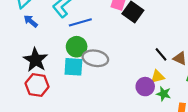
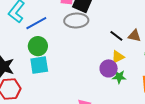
gray ellipse: (95, 58) -> (76, 21), moved
green star: (164, 94) -> (119, 77), moved

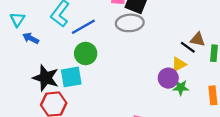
black line: (116, 36) -> (188, 47), moved
cyan square: (39, 65) -> (71, 77), moved

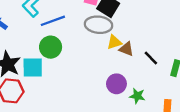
brown triangle: (198, 39) -> (126, 49), moved
yellow triangle: (179, 64) -> (114, 42), moved
purple circle: (168, 78) -> (116, 84), moved

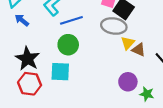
yellow triangle: (114, 42) -> (128, 43), turned -32
cyan square: (33, 67) -> (60, 72), moved

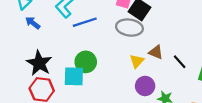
yellow triangle: (128, 43) -> (137, 61), moved
green circle: (68, 45) -> (86, 62), moved

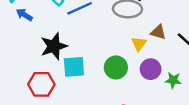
green circle: (86, 62) -> (116, 67), moved
black star: (39, 63) -> (54, 46), moved, turned 30

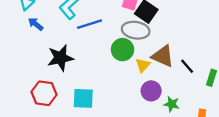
brown triangle: (158, 32) -> (163, 56), size x1.5
cyan square: (74, 67) -> (83, 98), moved
green circle: (116, 67) -> (123, 50), moved

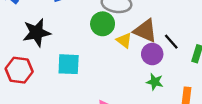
yellow triangle: (143, 65) -> (124, 40), turned -35
purple circle: (151, 91) -> (152, 54), moved
cyan square: (83, 98) -> (69, 64), moved

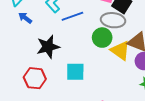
yellow triangle: (124, 40) -> (120, 51), size x1.5

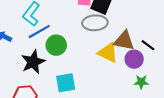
blue line: (72, 16) -> (39, 32), moved
green circle: (102, 38) -> (56, 45), moved

